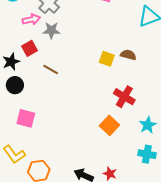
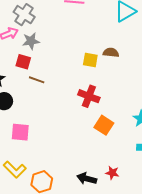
red square: (30, 48) -> (23, 62), moved, turned -35
red cross: (124, 97) -> (89, 96), moved

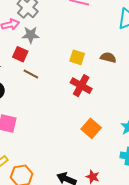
yellow square: (90, 60) -> (77, 57), moved
red cross: (89, 96) -> (81, 86), moved

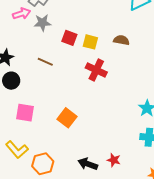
red square: (20, 54) -> (69, 38), moved
orange square: (91, 128) -> (67, 118), moved

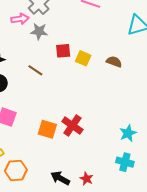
red square: (69, 38) -> (63, 51), turned -35
red cross: (96, 70) -> (72, 125), moved
orange square: (67, 118) -> (47, 129), turned -30

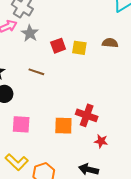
gray star: (39, 31) -> (30, 33), turned -30
red star: (86, 179) -> (101, 141), moved

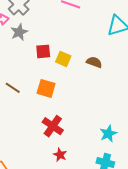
brown line: (36, 72) -> (13, 88), moved
orange square: (63, 126) -> (46, 88), moved

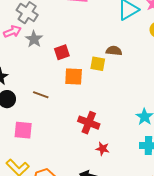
yellow square: (63, 59) -> (98, 64), moved
orange square: (46, 88) -> (74, 77), moved

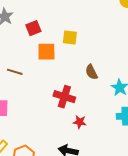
brown semicircle: (114, 51) -> (91, 72), moved, turned -119

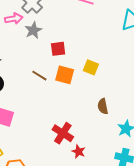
brown line: (15, 72) -> (39, 76), moved
red cross: (64, 97) -> (63, 133), moved

